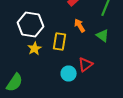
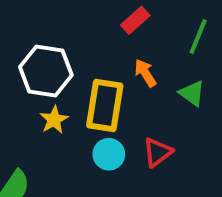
yellow rectangle: (60, 42) -> (105, 106), size x1.4
cyan circle: (69, 74) -> (109, 154), moved

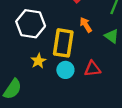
yellow star: (54, 120) -> (38, 61), moved
red triangle: (158, 152) -> (93, 69), turned 30

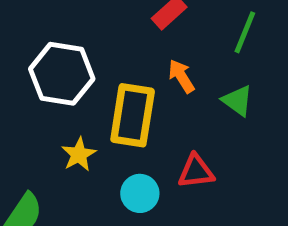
cyan circle: (65, 70) -> (140, 193), moved

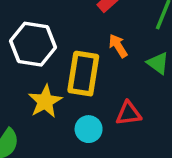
yellow star: (79, 154) -> (45, 101), size x1.4

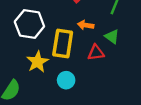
orange arrow: (118, 46) -> (86, 25), turned -49
red triangle: (128, 113) -> (96, 53), moved

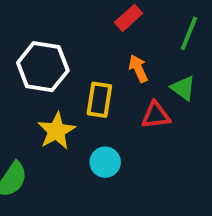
orange arrow: (86, 25) -> (138, 69), turned 56
yellow rectangle: (63, 43) -> (99, 100), size x0.7

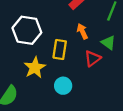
red triangle: (156, 115) -> (93, 59), turned -30

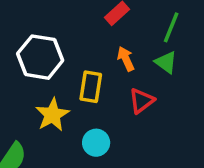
green triangle: (108, 43) -> (166, 62), moved

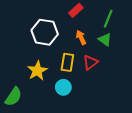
white hexagon: (40, 57) -> (45, 32), moved
yellow rectangle: (91, 87) -> (67, 62), moved

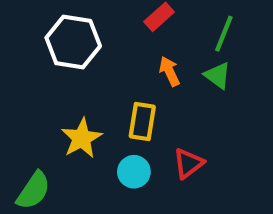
white hexagon: (45, 32) -> (73, 42), moved
red triangle: (90, 62) -> (188, 163), moved

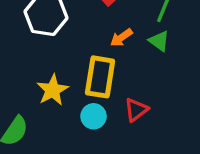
orange arrow: (169, 71) -> (121, 38), turned -100
yellow rectangle: (142, 121) -> (100, 77), size x1.4

